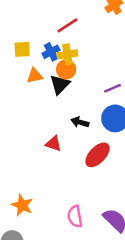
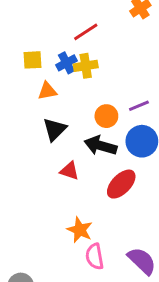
orange circle: (66, 69) -> (106, 116), moved
black triangle: (60, 84) -> (55, 129), moved
black arrow: (80, 122) -> (101, 146), size x1.5
orange star: (22, 205) -> (80, 230), moved

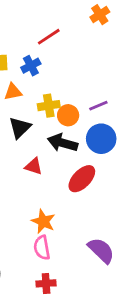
yellow cross: (86, 66) -> (49, 106), moved
pink semicircle: (95, 256) -> (42, 248), moved

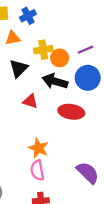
red ellipse: (82, 179) -> (71, 112), turned 55

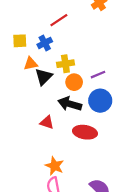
yellow cross: (43, 50) -> (65, 64), moved
black triangle: (19, 68) -> (44, 77), moved

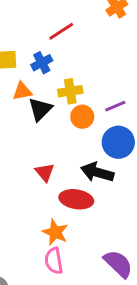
black arrow: (70, 104) -> (97, 172), moved
red triangle: (47, 122) -> (45, 172), turned 32
red ellipse: (85, 132) -> (76, 199), moved

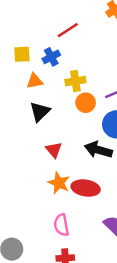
black triangle: (40, 109) -> (40, 112), moved
red ellipse: (76, 199) -> (86, 188), moved
orange star: (55, 232) -> (59, 183), moved

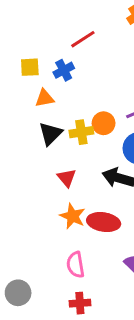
yellow cross: (75, 81) -> (81, 132), moved

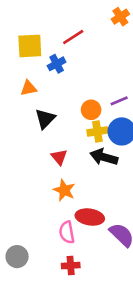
yellow square: (30, 67) -> (30, 46), moved, size x1.5
orange triangle: (45, 98) -> (29, 88), moved
yellow cross: (81, 132) -> (97, 131), moved
red ellipse: (104, 222) -> (90, 217), moved

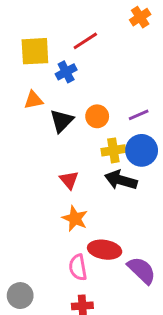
orange circle: (91, 110) -> (97, 116), moved
black triangle: (45, 119) -> (62, 121), moved

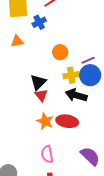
purple line: (139, 115) -> (88, 60), moved
black triangle: (62, 121) -> (38, 82), moved
red ellipse: (105, 250) -> (67, 121), moved

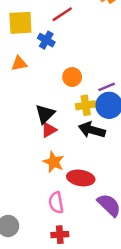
blue cross: (39, 22) -> (46, 40), turned -32
red triangle: (41, 95) -> (49, 130), turned 40
red ellipse: (67, 121) -> (81, 178), moved

